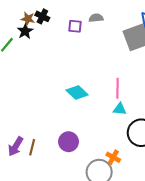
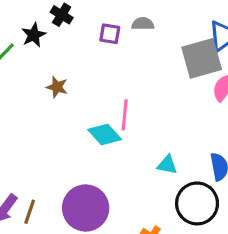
brown star: (28, 19) -> (57, 87), moved
pink line: (118, 88) -> (125, 115), moved
purple circle: (69, 142) -> (86, 208), size x1.5

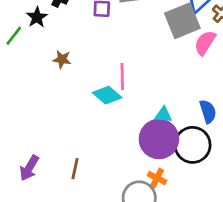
purple circle: (86, 208) -> (159, 139), moved
brown line: (30, 212) -> (75, 169), moved

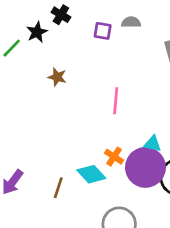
cyan diamond: (107, 95) -> (91, 174), moved
orange cross: (157, 178) -> (114, 157), moved

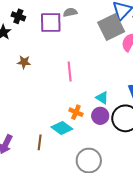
purple square: (103, 31) -> (51, 22), size x1.6
cyan triangle: (153, 144) -> (102, 98), turned 32
purple circle: (145, 167) -> (100, 116), size x0.6

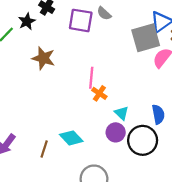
gray semicircle: (70, 12) -> (104, 13), turned -136
brown star: (24, 62) -> (43, 58), size x1.5
orange cross: (76, 112) -> (99, 93), moved

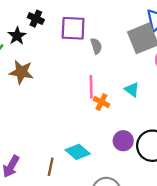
gray semicircle: (104, 13) -> (96, 46), moved, turned -144
brown star: (43, 58) -> (21, 72), moved
cyan triangle: (121, 113) -> (132, 90), moved

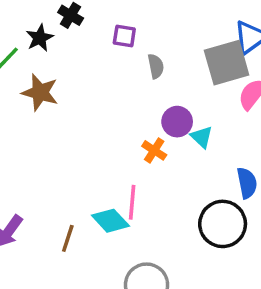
purple square: (73, 28) -> (124, 36), size x0.6
pink line: (91, 87) -> (132, 202), moved
purple circle: (123, 141) -> (177, 122), moved

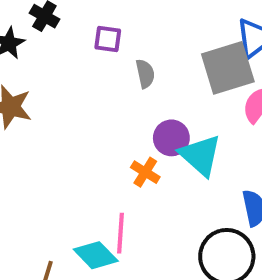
cyan triangle: (202, 137) -> (200, 155), size x1.6

